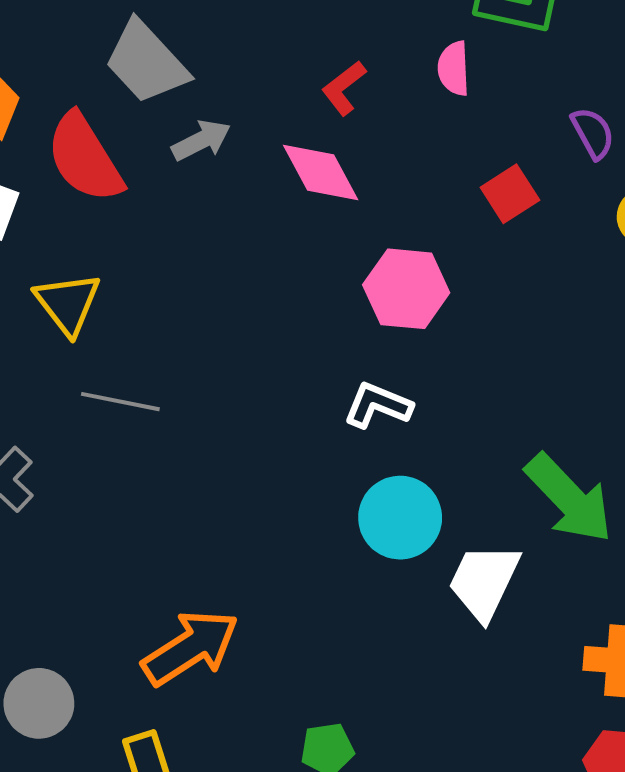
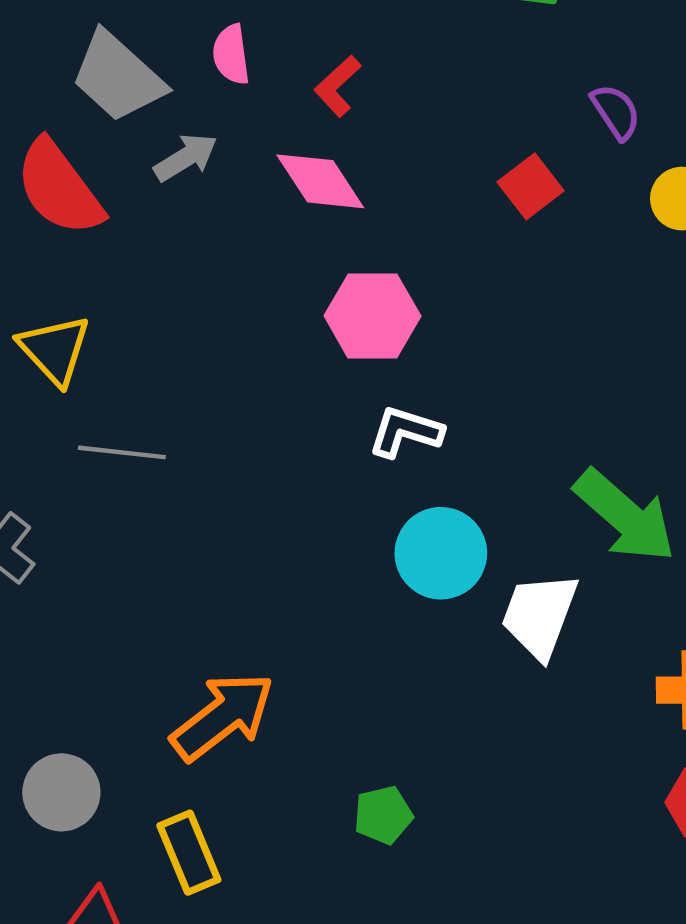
pink semicircle: (454, 68) -> (231, 54), moved
pink hexagon: (406, 289) -> (372, 316), moved

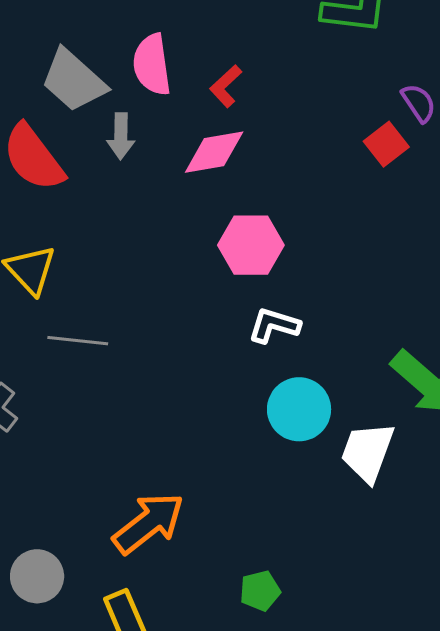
pink semicircle: (231, 54) -> (152, 65), size x1.5
gray arrow: (186, 157) -> (121, 136), turned 123
pink diamond: (320, 181) -> (214, 152), turned -66
red square: (530, 186) -> (386, 144), moved

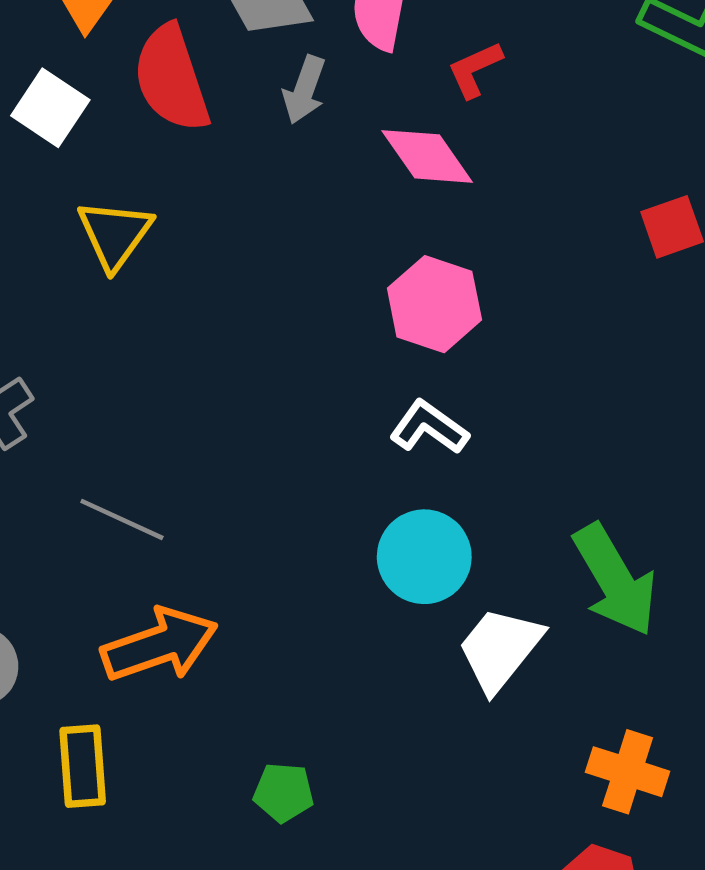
pink diamond: (214, 152) -> (427, 156), turned 46
gray line: (78, 341) -> (122, 519), moved

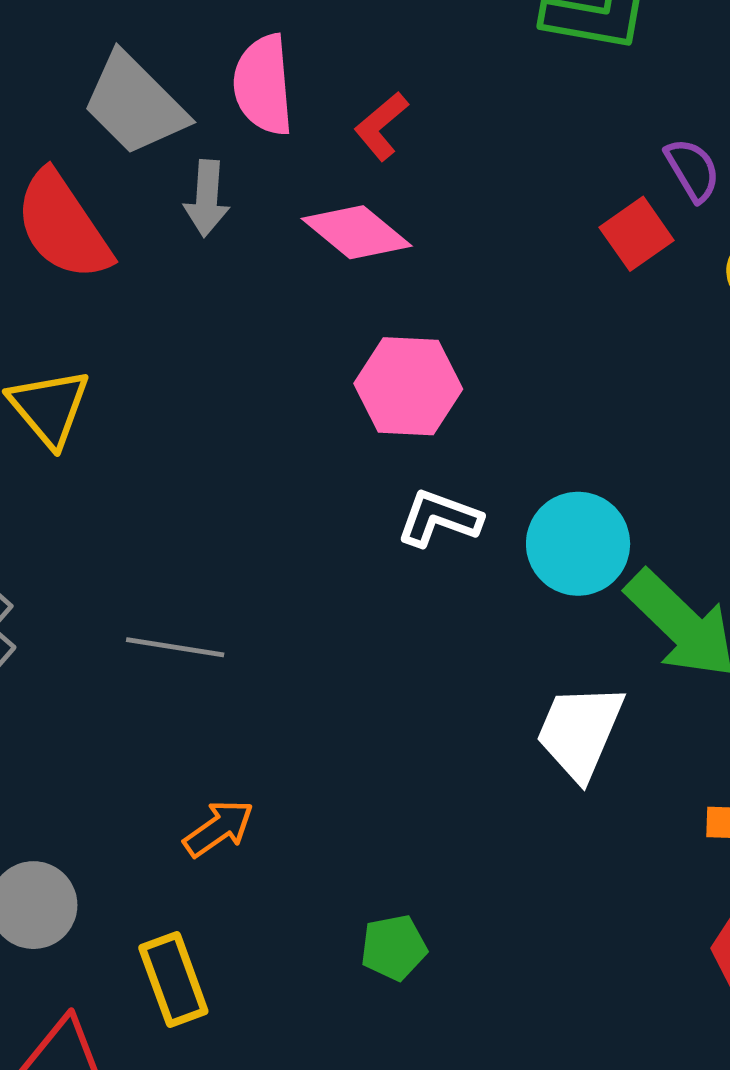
gray line: (122, 519) -> (175, 647), moved
cyan circle: (424, 557) -> (578, 544), moved
orange arrow: (160, 645) -> (219, 828), size x0.6

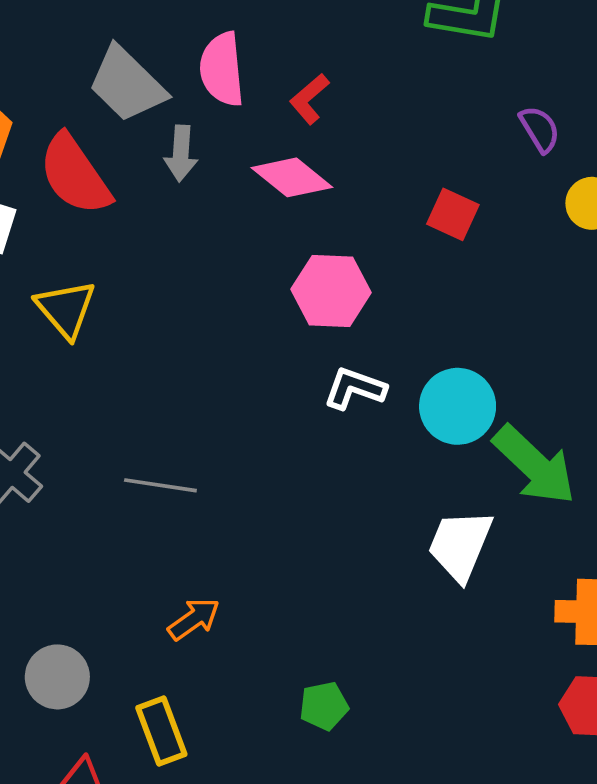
red square: (637, 234) -> (453, 214), moved, turned -30

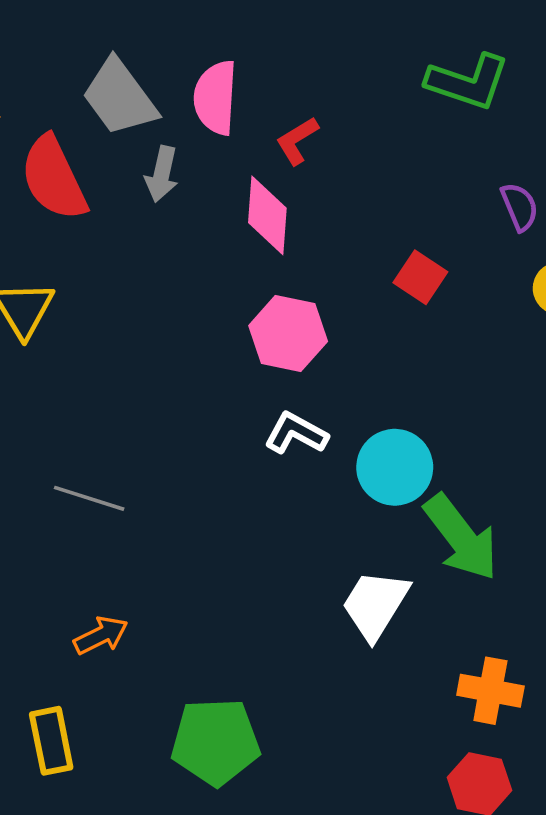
pink diamond: (292, 177) -> (267, 215), turned 46
green pentagon: (324, 706) -> (215, 742), size x1.8

